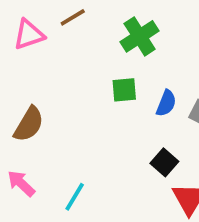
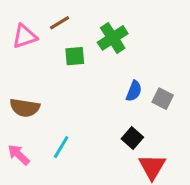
green square: (124, 90) -> (75, 56), moved
brown semicircle: (29, 124) -> (25, 108), turned 68
cyan line: (75, 197) -> (61, 147), moved

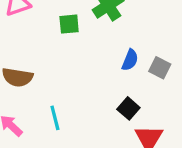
cyan line: (61, 147) -> (55, 118), turned -45

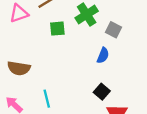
gray square: (160, 68) -> (113, 30), moved

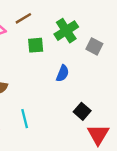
blue semicircle: (103, 55) -> (63, 73), moved

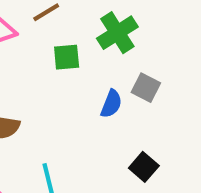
gray square: (94, 46) -> (146, 88), moved

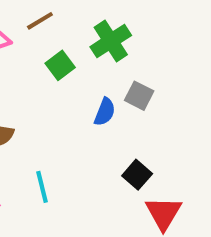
green square: (67, 57) -> (60, 65), turned -32

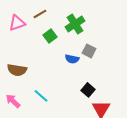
blue semicircle: (105, 112) -> (72, 59), turned 80
cyan line: (42, 187) -> (41, 96), turned -35

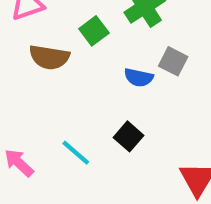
brown semicircle: (17, 70) -> (49, 57), moved
black square: (88, 90) -> (128, 136), moved

